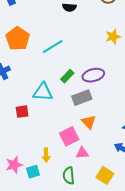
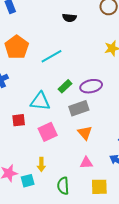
pink square: (69, 136) -> (48, 132), moved
pink triangle: (82, 153) -> (86, 163), moved
yellow square: (105, 175) -> (99, 187), turned -36

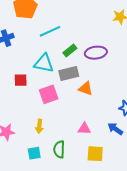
cyan line: (51, 56) -> (50, 31), moved
gray rectangle: (79, 108) -> (69, 73), moved
orange triangle: (85, 133) -> (86, 89), moved, turned -35
cyan square: (28, 181) -> (34, 153), moved

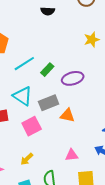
green rectangle: (70, 50) -> (47, 70), moved
cyan triangle: (44, 63) -> (23, 96), turned 30
yellow arrow: (39, 126) -> (27, 159), turned 48

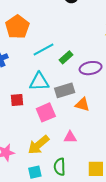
cyan triangle: (23, 96) -> (39, 82), turned -40
pink triangle: (72, 155) -> (70, 137), moved
yellow arrow: (27, 159) -> (38, 145), size x1.6

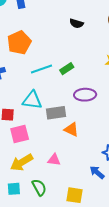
green rectangle: (66, 57) -> (67, 69), moved
pink square: (46, 112) -> (20, 134), moved
green semicircle: (60, 167) -> (39, 187), turned 144

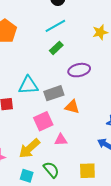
cyan line: (42, 69) -> (55, 26), moved
pink square: (20, 134) -> (43, 121), moved
cyan square: (14, 189) -> (27, 176), turned 32

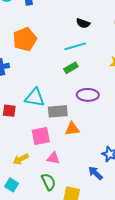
orange triangle: (72, 107) -> (72, 129), turned -35
yellow arrow: (29, 148) -> (21, 159), size x0.7
green semicircle: (51, 170) -> (49, 182), moved

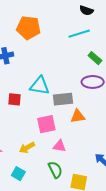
orange pentagon: (25, 39) -> (28, 28), turned 30
green rectangle: (71, 68) -> (95, 58), moved, turned 72

